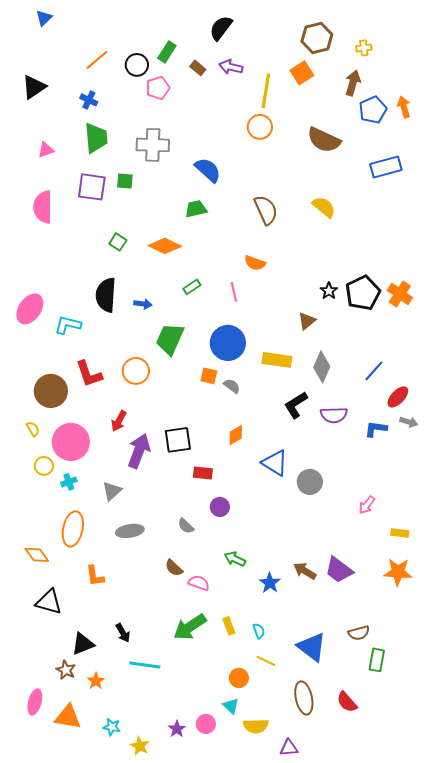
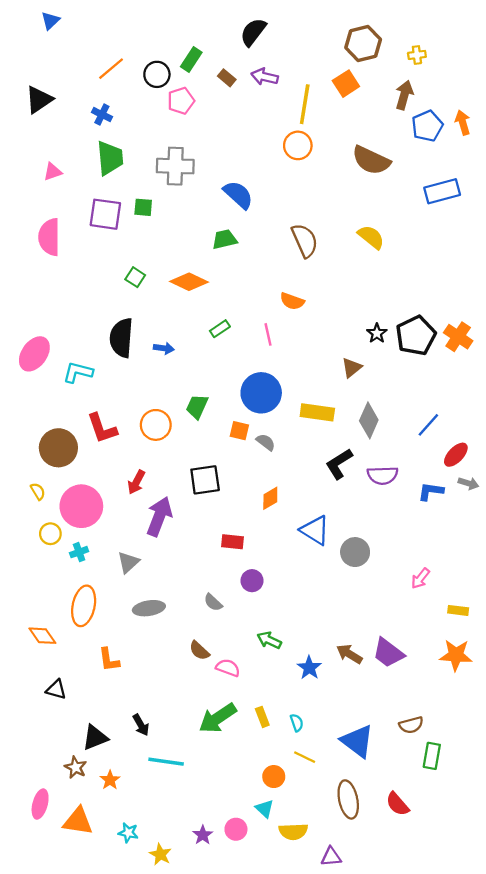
green trapezoid: (170, 339) -> (197, 407), moved, size x0.7
black square: (178, 440) -> (205, 480), moved
black triangle: (49, 602) -> (56, 689), size x0.7

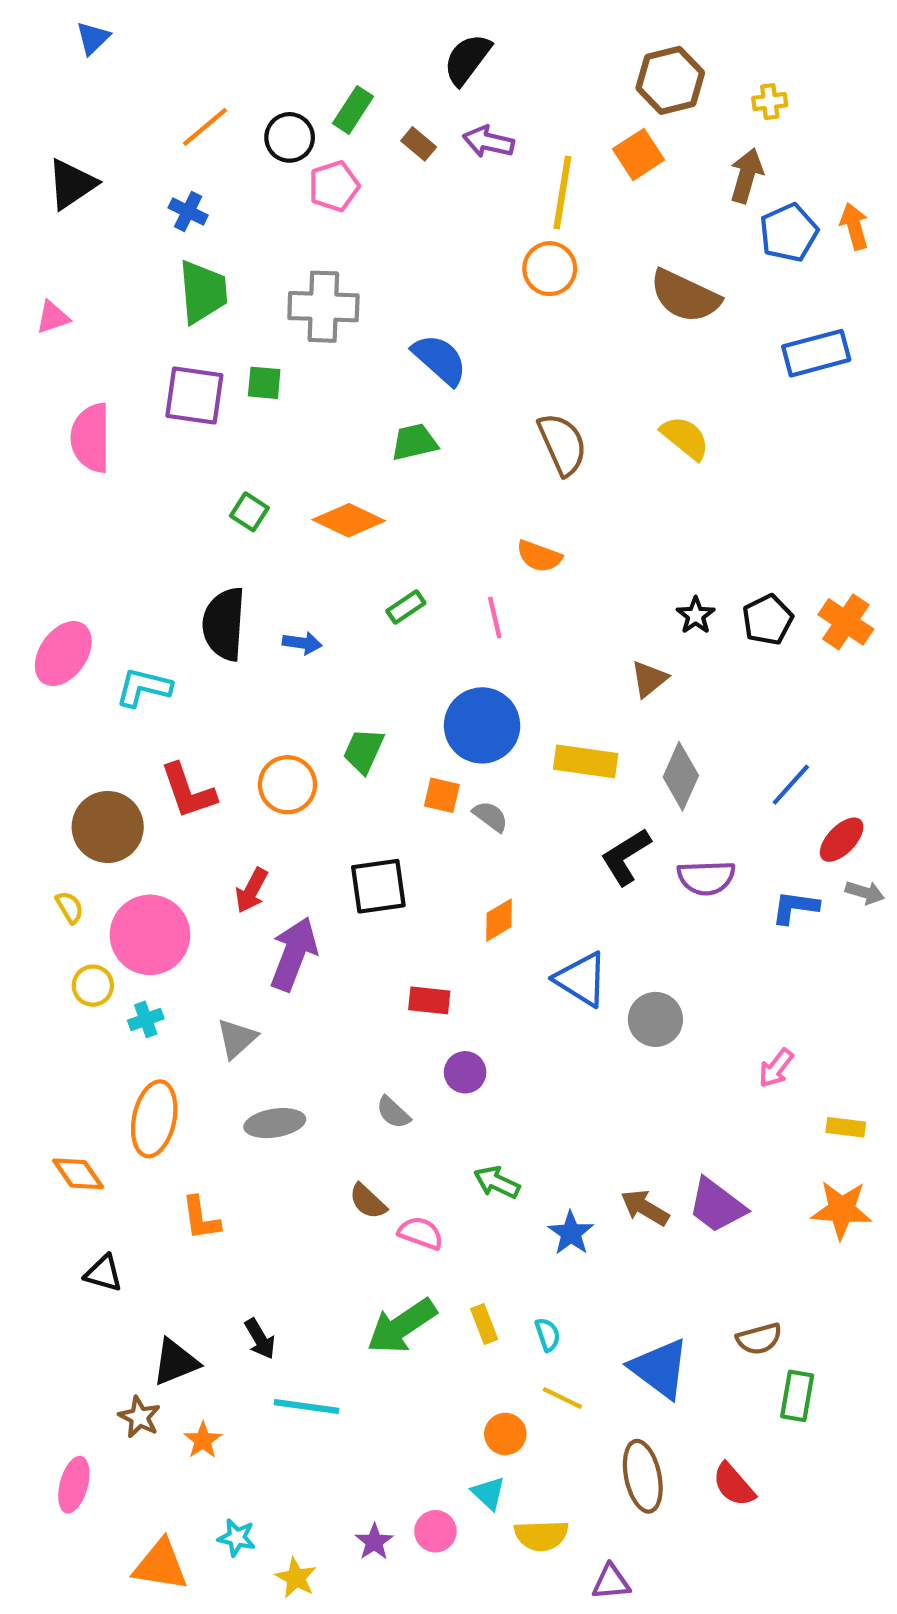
pink triangle: (53, 172) -> (53, 317), moved
black pentagon: (416, 336) -> (768, 620), size x0.7
orange triangle: (78, 821) -> (161, 1565), moved

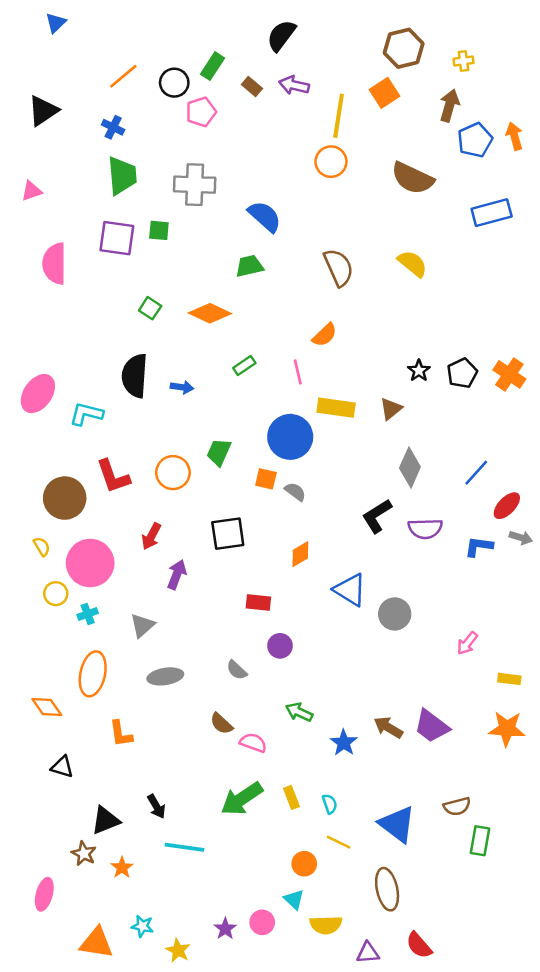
orange semicircle: (539, 556) -> (325, 335), turned -64
yellow rectangle: (586, 761) -> (336, 408), moved
purple arrow: (294, 954) -> (177, 574), size x0.7
red semicircle: (734, 1485) -> (419, 945), moved

